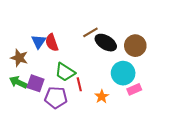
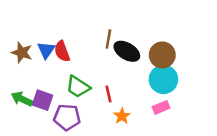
brown line: (90, 32) -> (108, 39), turned -49
brown star: (19, 58) -> (22, 52), moved
cyan circle: (123, 73) -> (163, 79), moved
red line: (79, 84) -> (108, 94), moved

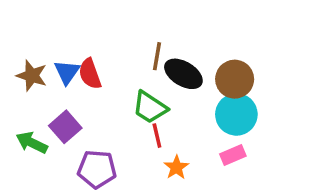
green trapezoid: (78, 87) -> (150, 107), moved
purple square: (43, 100) -> (65, 127), moved, turned 30

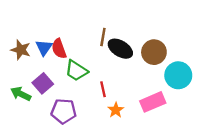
green trapezoid: (150, 107) -> (76, 71), moved
cyan circle: (236, 114) -> (178, 75), moved
pink rectangle: (233, 155) -> (153, 102), size x1.5

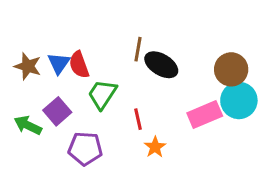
brown circle: (154, 52) -> (231, 69), moved
green trapezoid: (76, 71) -> (102, 94), turned 90
pink rectangle: (153, 102) -> (205, 114), moved

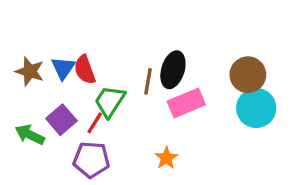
brown line: (138, 49) -> (148, 81), moved
black ellipse: (161, 65) -> (173, 70), turned 76
pink rectangle: (205, 114) -> (186, 103), moved
red line: (138, 119) -> (95, 123), moved, turned 45

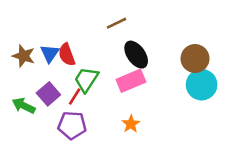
black ellipse: (173, 70) -> (136, 55), turned -52
brown line: (148, 81) -> (116, 23), moved, turned 54
pink rectangle: (186, 103) -> (131, 81), moved

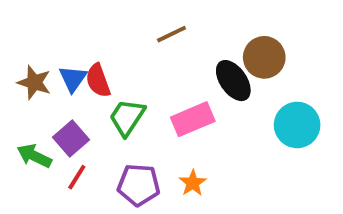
black ellipse: (136, 55) -> (233, 81), moved
brown circle: (195, 59) -> (264, 57), moved
red line: (75, 96) -> (77, 177), moved
purple pentagon: (72, 125) -> (139, 185), moved

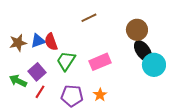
blue triangle: (73, 79) -> (38, 41), turned 35
black ellipse: (233, 81) -> (143, 51), moved
brown star: (34, 82) -> (18, 43), turned -30

